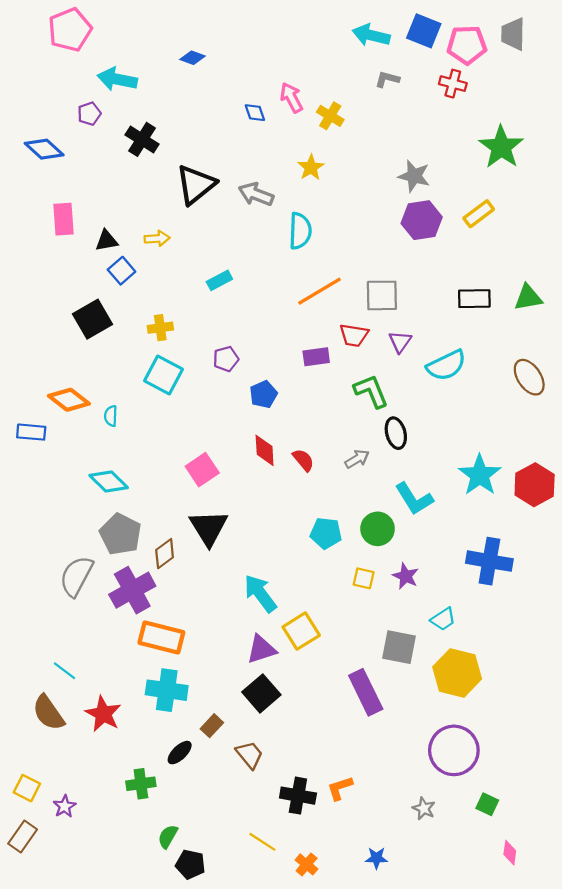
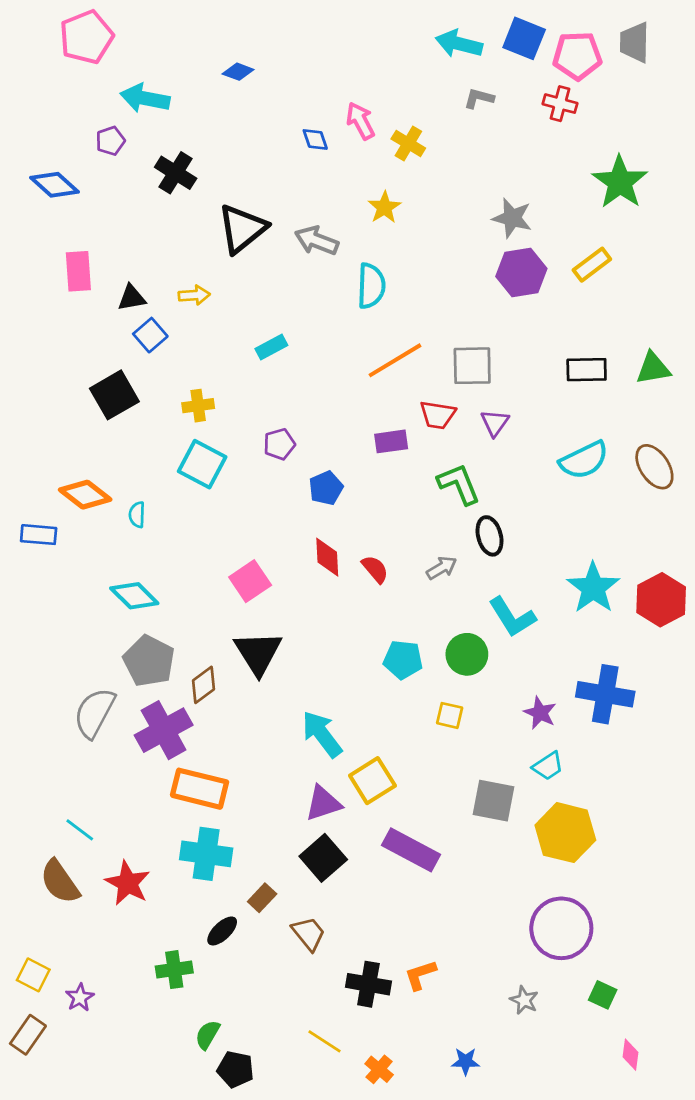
cyan semicircle: (446, 365) -> (584, 460), moved
purple star: (406, 576) -> (540, 713), moved
purple rectangle: (366, 692) -> (411, 850), moved, turned -36

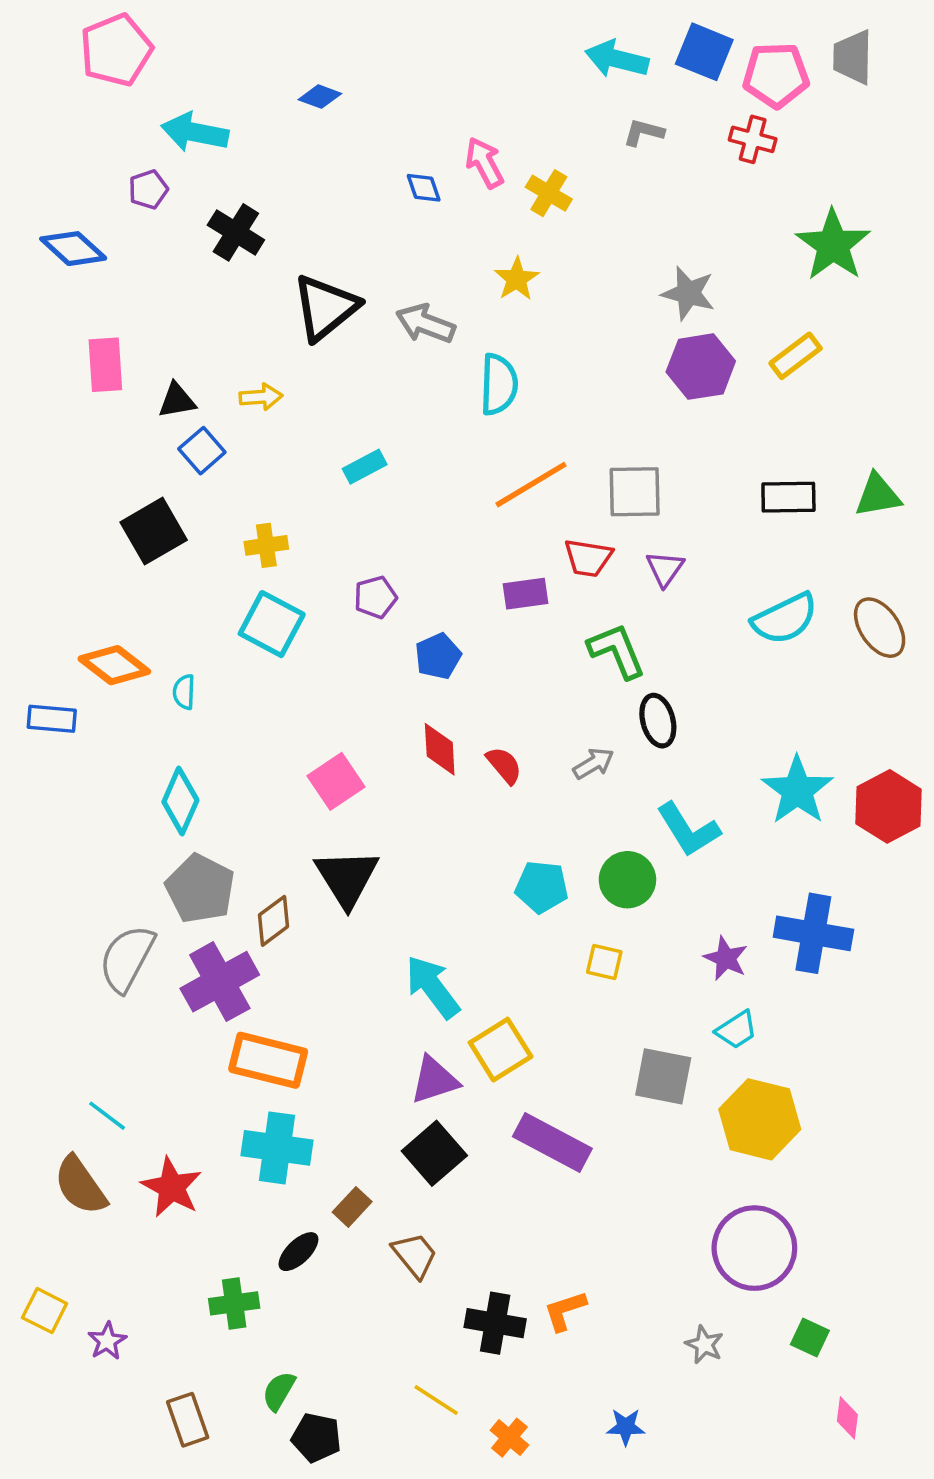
cyan diamond: (134, 596) -> (180, 801), turned 69
brown rectangle: (28, 1035) -> (188, 1420), moved, turned -54

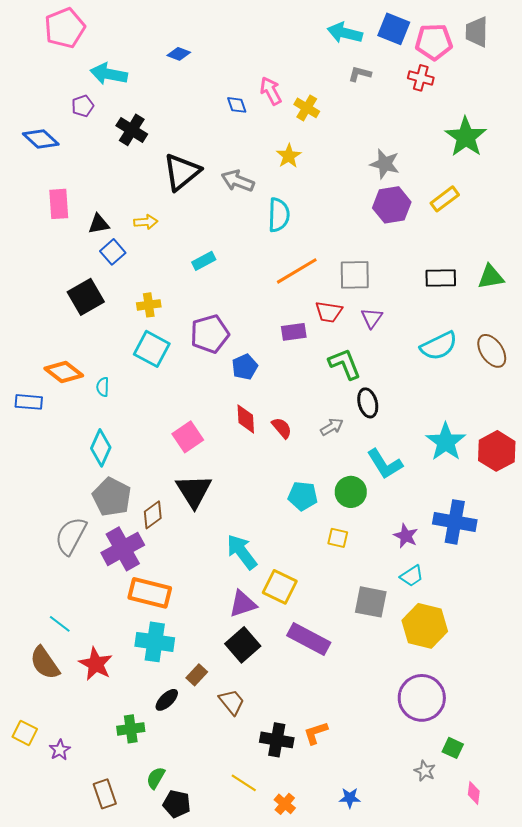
purple pentagon: (375, 597) -> (210, 334), size x1.6
yellow square: (501, 1050) -> (280, 587), turned -32
gray star: (704, 1345) -> (425, 771), moved

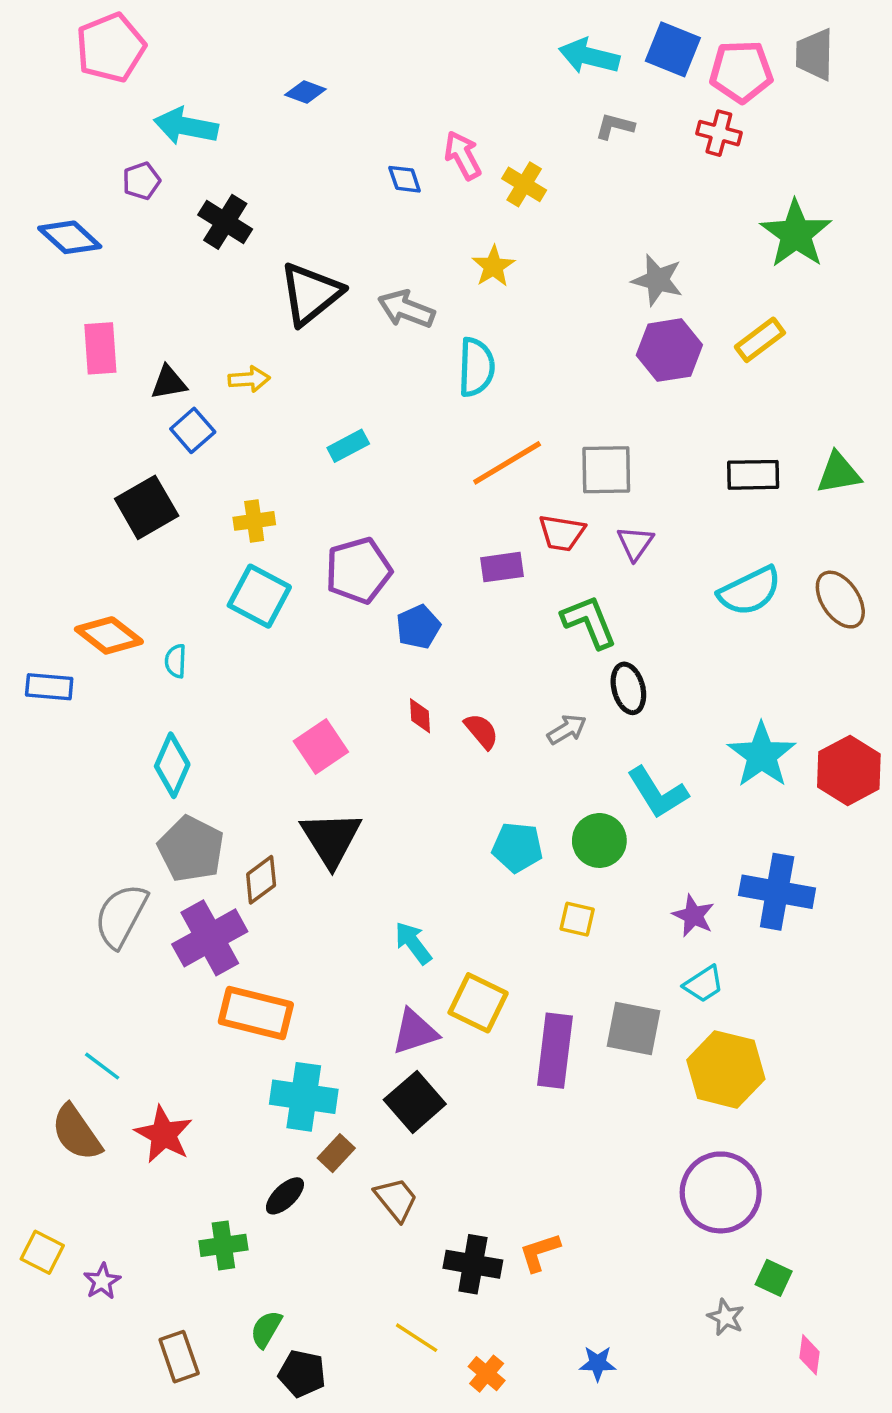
red diamond: (246, 419) -> (420, 716), size x0.7
cyan arrow: (242, 552) -> (413, 943), size x0.7
purple rectangle: (309, 639) -> (555, 1051), moved, turned 69
cyan cross: (155, 642) -> (304, 1097), moved

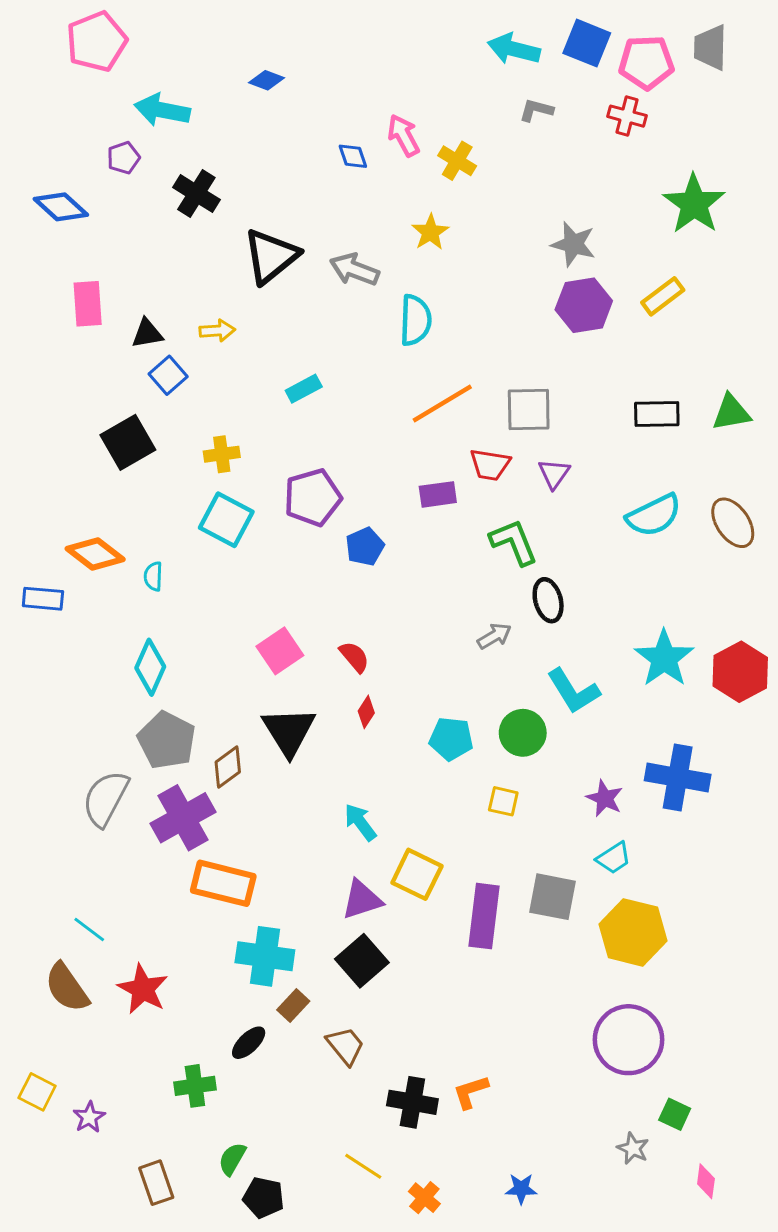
red diamond: (420, 716) -> (366, 712), moved, turned 36
red semicircle: (481, 731) -> (354, 657), moved

